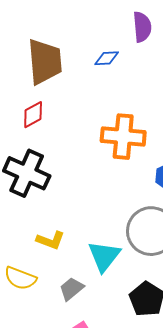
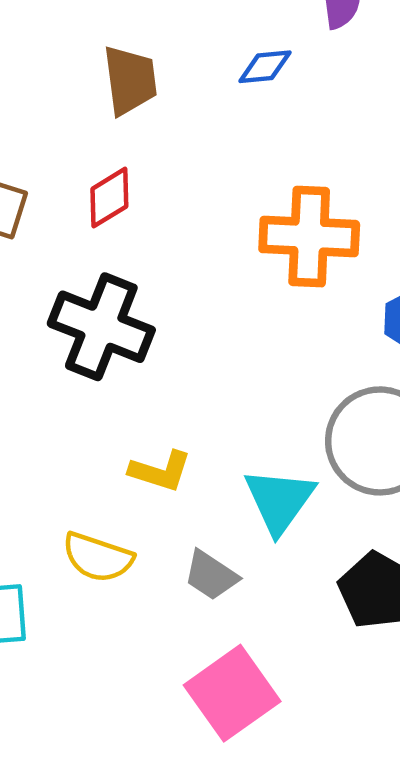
brown trapezoid: (45, 62) -> (130, 80), size x0.7
gray trapezoid: (71, 289) -> (211, 575), turned -104

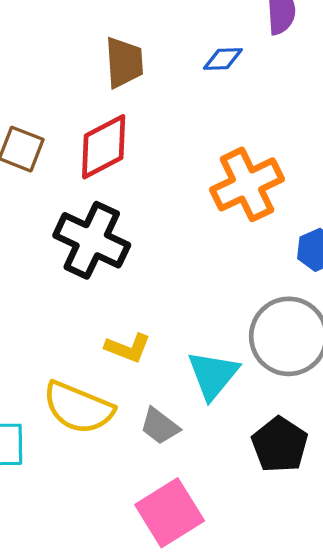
red diamond: (109, 198) -> (104, 147), size x1.5
orange cross: (309, 237) -> (247, 184), turned -32
yellow semicircle: (98, 557) -> (78, 408), size x1.4

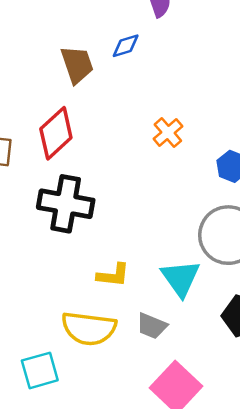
brown trapezoid: (124, 62) -> (77, 65), moved
orange cross: (247, 184) -> (168, 133), size x0.6

